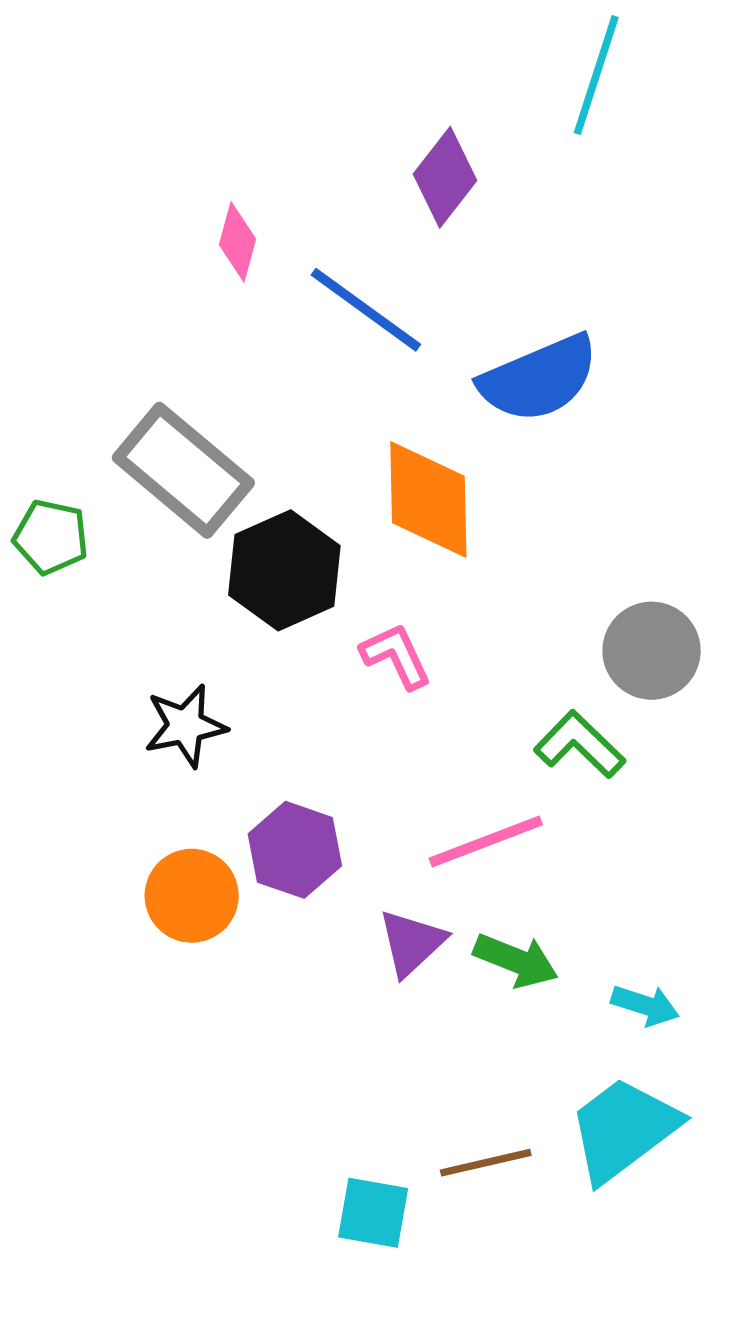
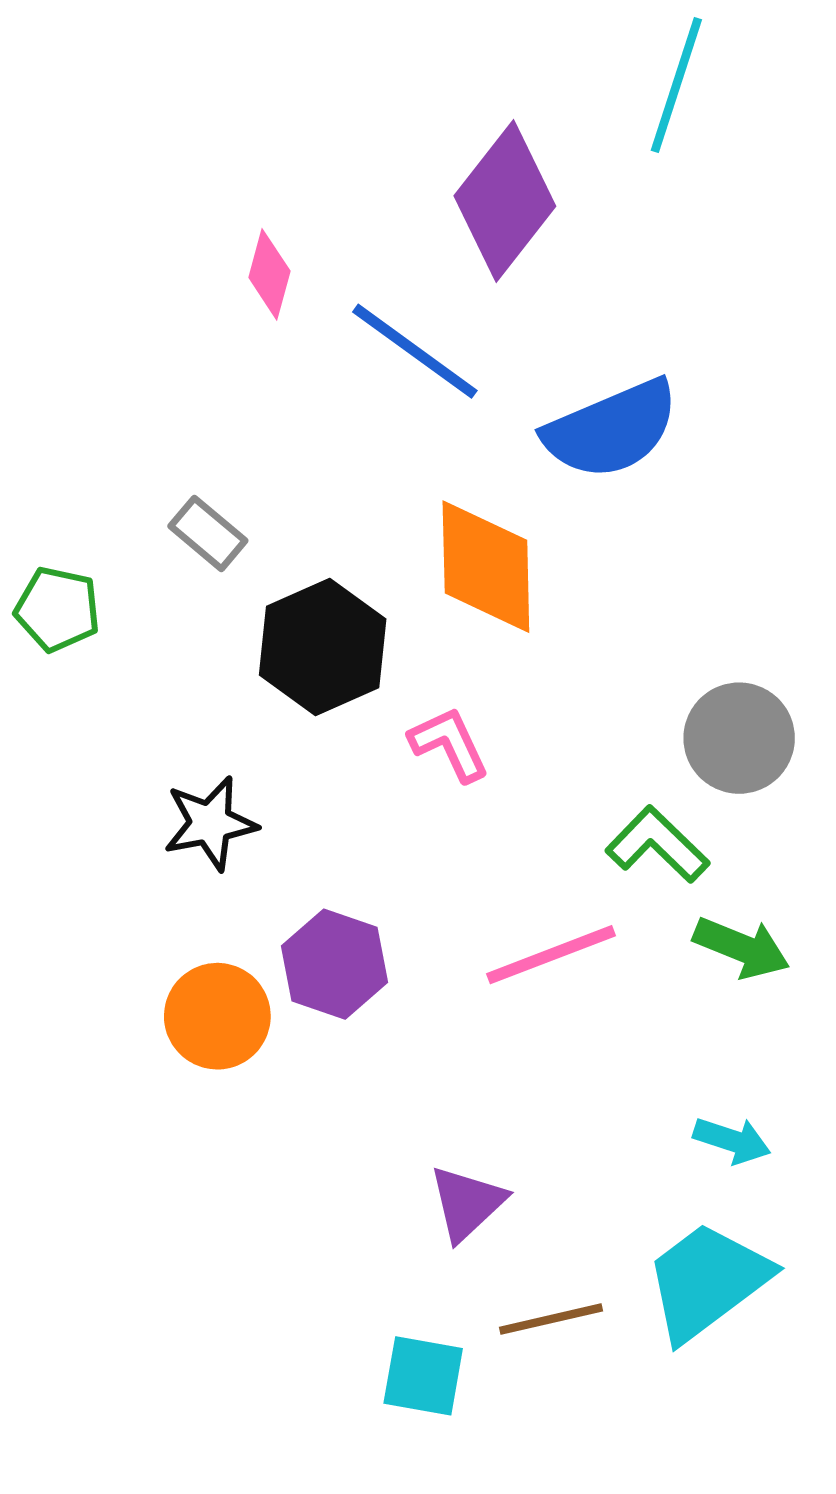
purple diamond: (445, 177) -> (505, 201), size x1.4
gray rectangle: (183, 470) -> (208, 533), size x0.5
purple triangle: (412, 943) -> (467, 1203), moved
green arrow: (516, 960) -> (741, 948), moved

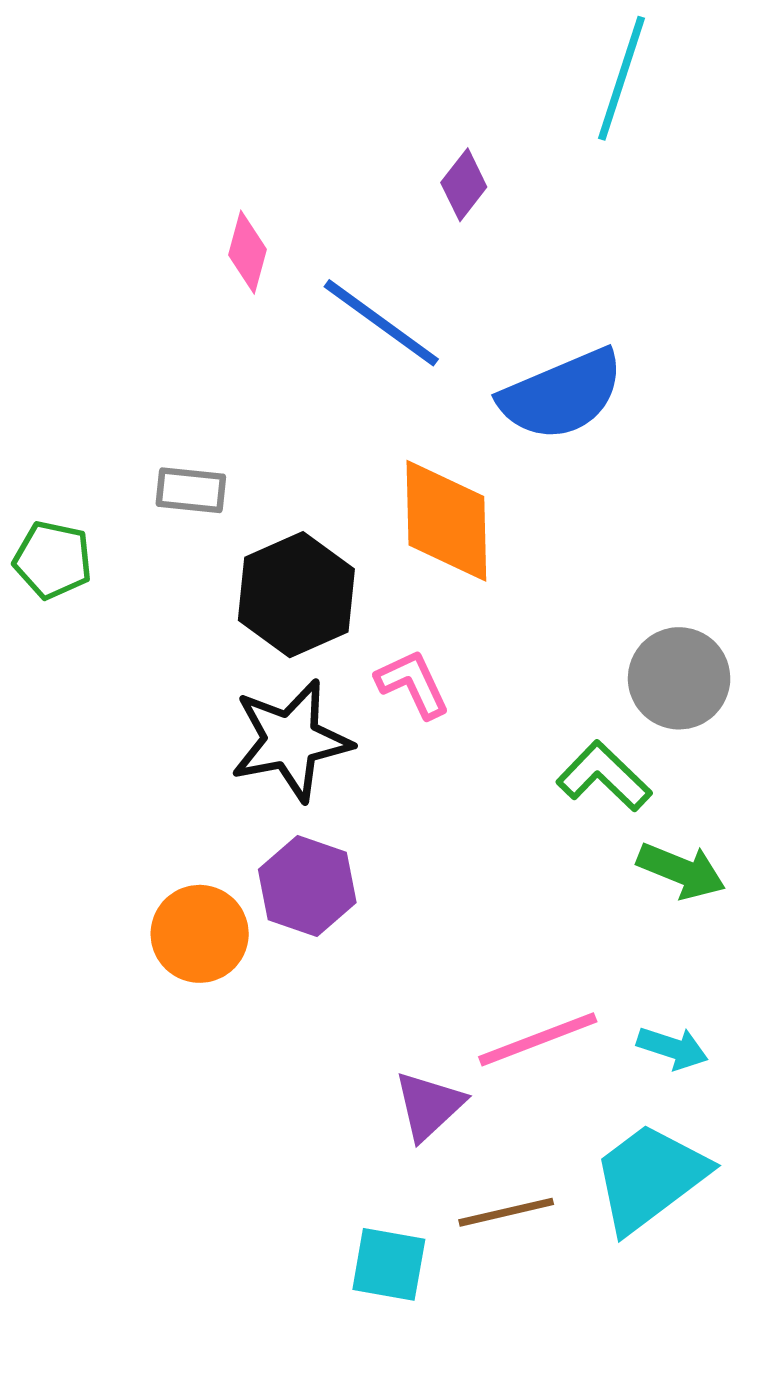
purple diamond: (505, 201) -> (464, 185), size x0.5
gray rectangle: (208, 533) -> (191, 490), turned -34
black star: (210, 823) -> (291, 740), moved, size x1.4
pink line: (551, 955) -> (538, 1039), moved

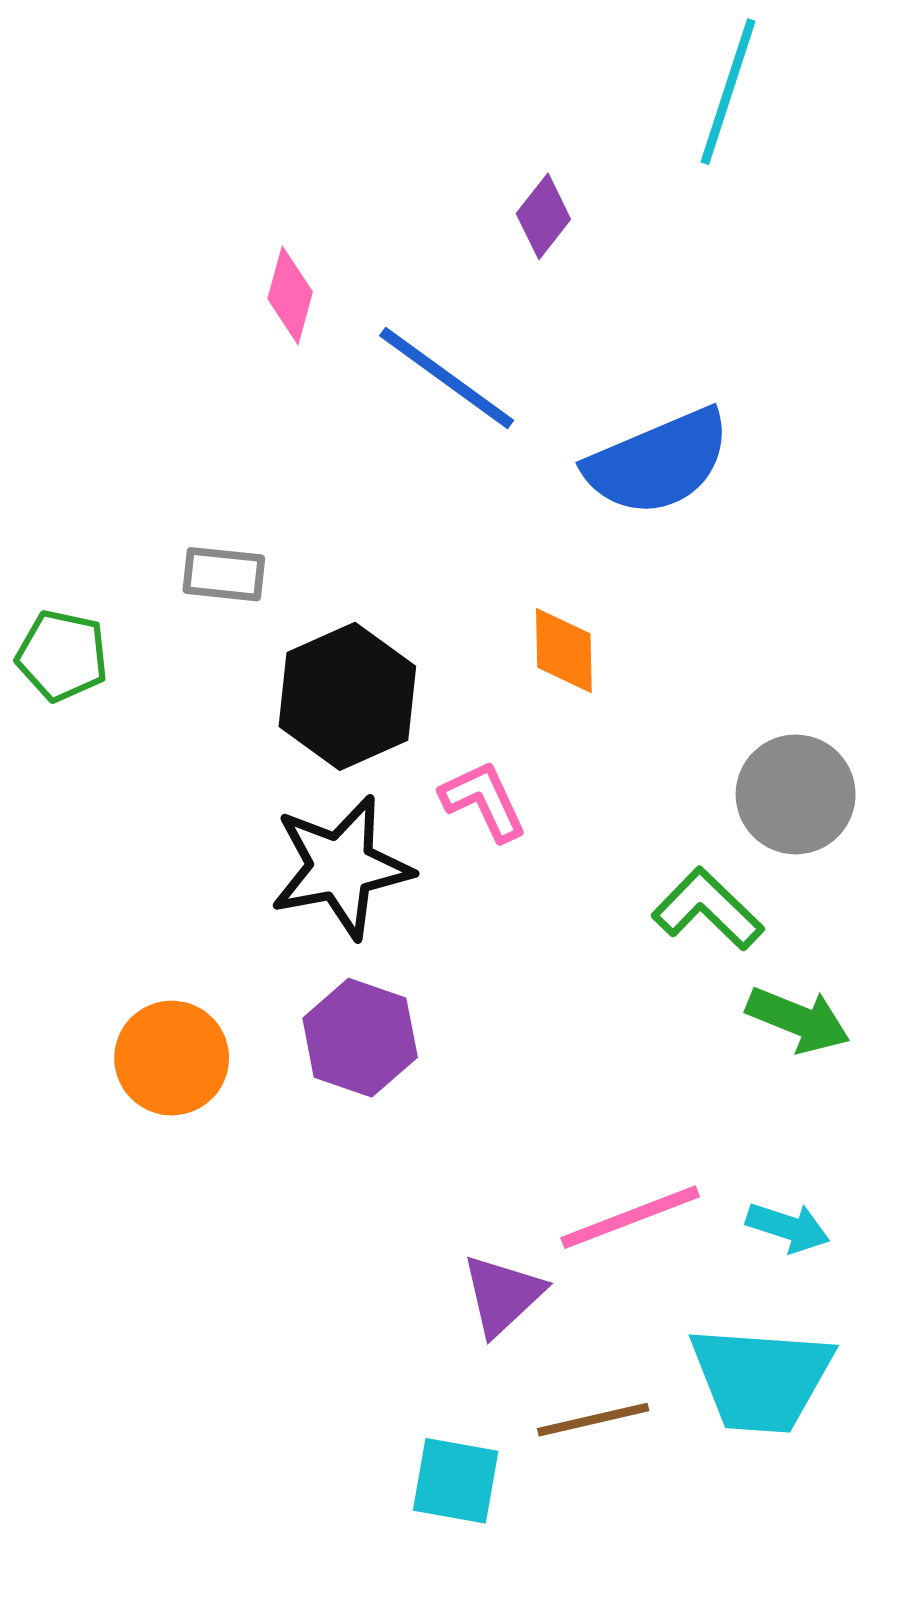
orange diamond: (446, 521) -> (564, 651), moved, size x0.6
orange circle: (200, 934) -> (172, 1058), moved
cyan trapezoid: (650, 1177) -> (761, 1379), turned -139

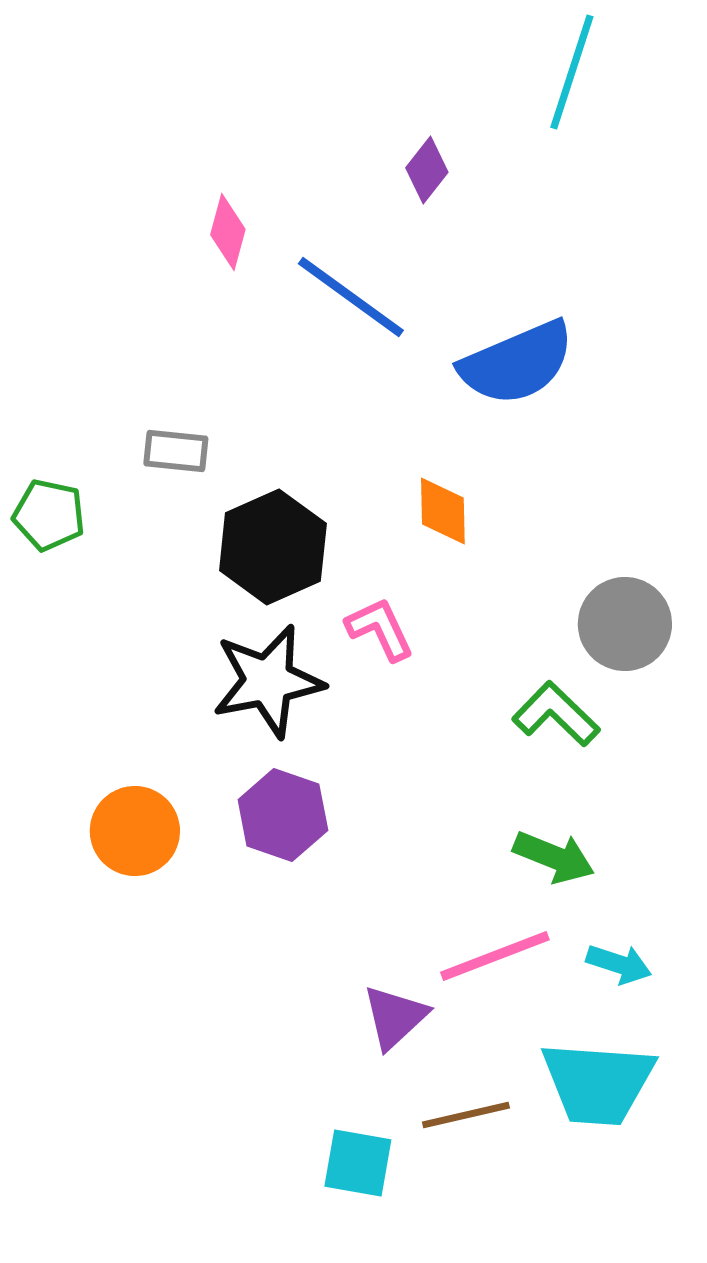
green arrow: (798, 1020) -> (554, 857), moved

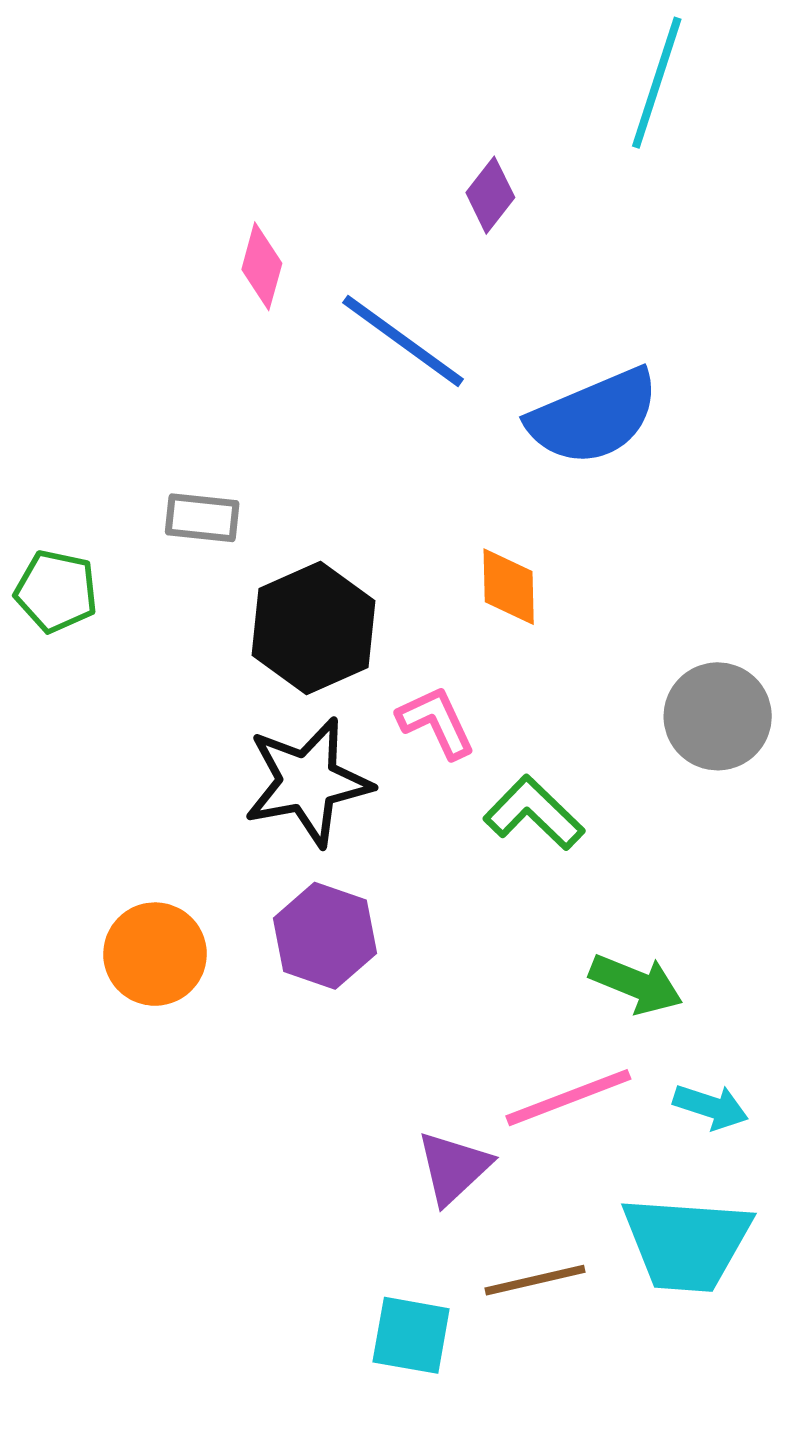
green L-shape: (556, 714) -> (534, 813), moved

